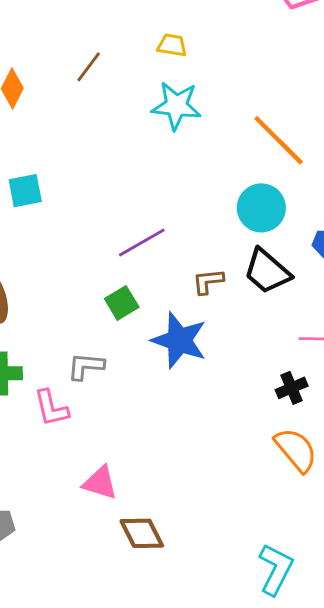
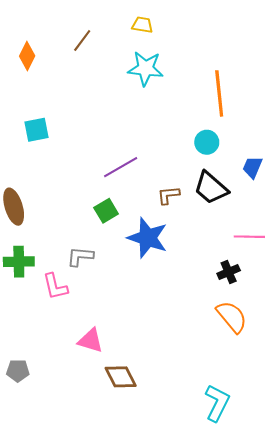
orange line: (279, 140) -> (219, 93), turned 39
cyan circle: (261, 208) -> (207, 142), size x0.7

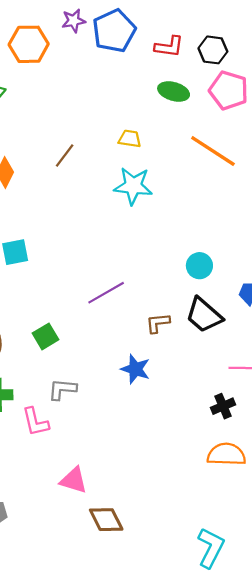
orange line: (219, 93) -> (213, 151), moved, turned -51
green square: (106, 211) -> (45, 336), moved
blue star: (148, 238) -> (135, 369), size x0.7
orange semicircle: (232, 317) -> (226, 454), turned -48

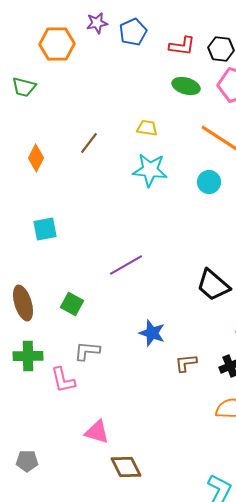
blue pentagon: (114, 31) -> (133, 32), size x0.7
cyan circle: (199, 266) -> (209, 182), moved
brown L-shape: (158, 323) -> (186, 363), moved
green square: (45, 336) -> (72, 304), turned -30

